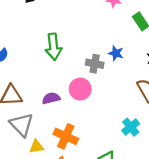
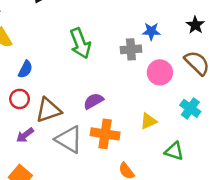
pink circle: (80, 89) -> (160, 72), moved
orange cross: (66, 136) -> (105, 134), moved
yellow triangle: (36, 147) -> (148, 121), moved

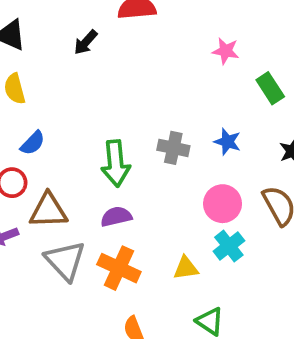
green arrow: (80, 43) -> (116, 163), moved
gray cross: (131, 49) -> (173, 148), moved
cyan cross: (190, 108) -> (229, 246), moved

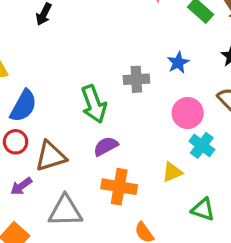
blue star: (227, 142) -> (178, 63), turned -30
blue semicircle: (33, 143) -> (23, 106), size x1.5
gray triangle: (65, 261) -> (65, 211), moved, turned -33

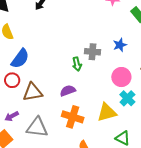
green arrow: (94, 104) -> (77, 64), moved, size x0.6
yellow triangle: (172, 172) -> (107, 112), size x1.5
purple arrow: (21, 186) -> (12, 116), moved

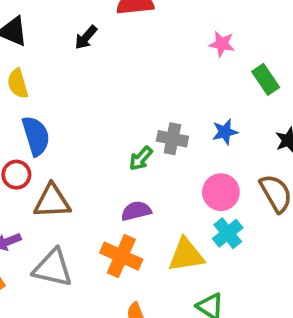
blue semicircle: (20, 59) -> (36, 136), turned -60
green arrow: (77, 64) -> (141, 158), turned 48
purple semicircle: (68, 91) -> (136, 211), moved

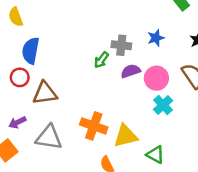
blue semicircle: (36, 136) -> (31, 51), turned -148
purple semicircle: (136, 211) -> (131, 71), moved
yellow triangle: (186, 255) -> (126, 136), moved

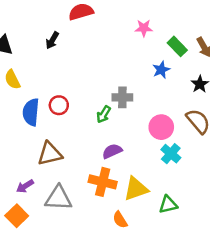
blue star: (156, 38) -> (161, 70), moved
purple semicircle: (131, 71) -> (112, 151), moved
red circle: (20, 77) -> (59, 105), moved
green triangle: (155, 155) -> (168, 205), turned -36

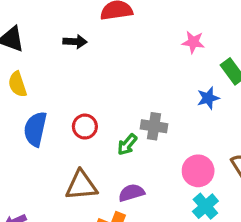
black arrow: (52, 40) -> (75, 42), turned -126
red circle: (59, 105) -> (85, 127), moved
brown triangle: (50, 154) -> (81, 185), moved

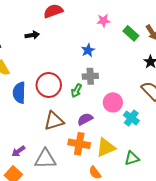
blue star: (208, 98) -> (88, 50), moved
red circle: (85, 127) -> (49, 85), size x1.6
pink circle: (198, 171) -> (113, 102), moved

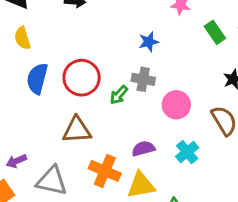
pink circle: (113, 102) -> (176, 105), moved
purple semicircle: (85, 119) -> (143, 149), moved

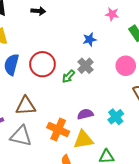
gray cross: (143, 79) -> (86, 66), turned 35
pink circle: (176, 105) -> (126, 66), moved
brown triangle: (77, 130) -> (26, 106), moved

